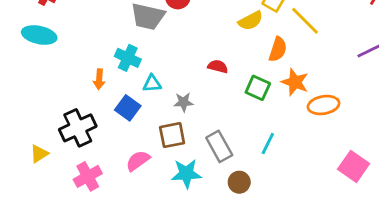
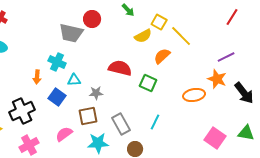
orange semicircle: (278, 49) -> (162, 56), turned -150
red semicircle: (218, 66) -> (120, 68), size x1.6
orange star: (295, 82) -> (217, 79), moved

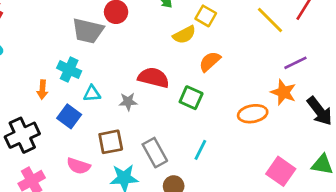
yellow line: (181, 36) -> (270, 20), moved
gray star: (96, 93) -> (128, 102), moved
pink semicircle: (64, 134) -> (79, 166), turned -126

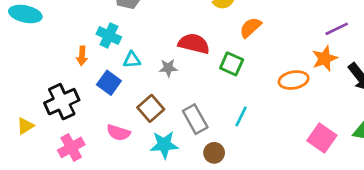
orange star: (283, 92) -> (325, 58), turned 30
brown square: (111, 142) -> (151, 108), turned -30

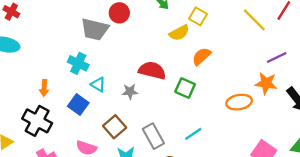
orange arrow: (82, 56) -> (44, 88), moved
orange star: (325, 58) -> (266, 83), turned 30
cyan triangle: (132, 60) -> (98, 84), turned 35
black cross: (62, 102) -> (37, 121), turned -36
cyan line: (241, 116) -> (193, 134), turned 30

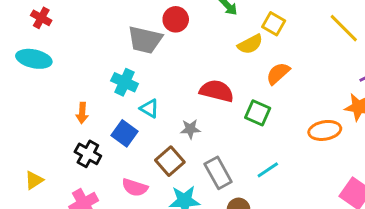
gray star: (130, 92) -> (190, 129), moved
black cross: (37, 121) -> (88, 154), moved, size x0.7

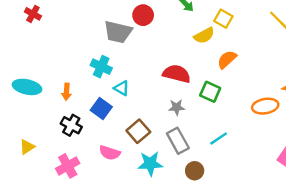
cyan ellipse: (34, 59) -> (27, 87), moved
gray star: (190, 129) -> (177, 107), moved

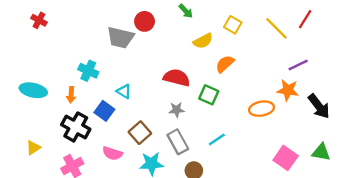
yellow square: (223, 19) -> (233, 25), moved
cyan cross: (101, 67) -> (88, 71), moved
black cross: (71, 125) -> (76, 127), size x1.4

